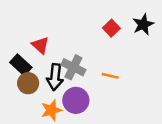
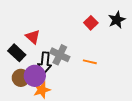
brown circle: (28, 83) -> (21, 78), moved
purple circle: (76, 100) -> (35, 76), moved

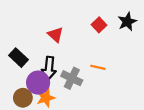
red triangle: (33, 37) -> (55, 35), moved
gray cross: (60, 55) -> (72, 78), moved
brown circle: (21, 78) -> (23, 98), moved

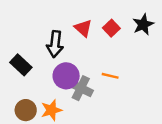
red triangle: (55, 35) -> (83, 28), moved
black arrow: (49, 68) -> (55, 44), moved
purple circle: (38, 83) -> (66, 76), moved

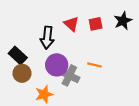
red square: (111, 28) -> (96, 24), turned 32
brown circle: (26, 110) -> (22, 73), moved

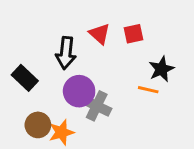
black star: (123, 21) -> (161, 69), moved
orange line: (95, 65) -> (148, 90), moved
brown circle: (22, 73) -> (38, 125), moved

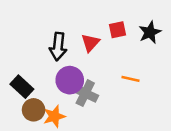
red triangle: (100, 34) -> (90, 43), moved, turned 30
black star: (161, 69) -> (150, 32), moved
black rectangle: (25, 78) -> (22, 87), moved

